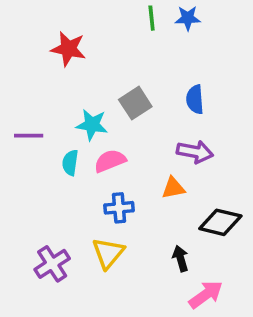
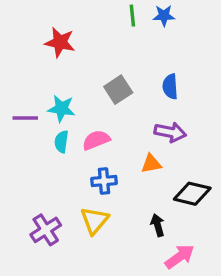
cyan star: (92, 125) -> (61, 109), moved

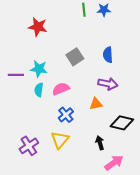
blue cross: (104, 181) -> (66, 115), turned -35

